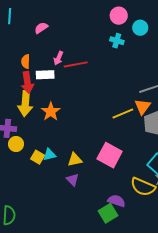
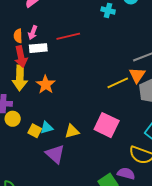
pink arrow: (58, 58) -> (33, 33), moved
purple triangle: (73, 180) -> (55, 154), moved, size x1.5
purple semicircle: (116, 201) -> (126, 173), moved

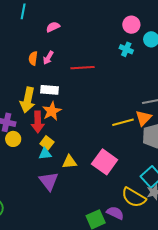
white rectangle: (38, 48) -> (50, 90), moved
red arrow: (21, 57) -> (38, 122), moved
yellow square: (35, 131) -> (47, 143), moved

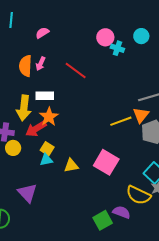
pink circle: (131, 25) -> (105, 37), moved
orange semicircle: (33, 58) -> (26, 66), size x1.5
red line: (83, 68) -> (76, 71), turned 45
red arrow: (38, 122) -> (36, 129), turned 65
purple triangle: (49, 181) -> (27, 193), moved

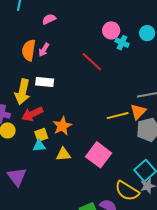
red line: (76, 71) -> (92, 62), moved
orange star: (49, 117) -> (62, 126), moved
yellow square: (47, 149) -> (41, 135), turned 32

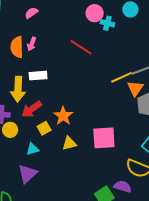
yellow line: (118, 116) -> (121, 77), moved
cyan triangle: (39, 146) -> (33, 149), moved
pink square: (99, 155) -> (104, 138), turned -30
purple triangle: (17, 177) -> (27, 174), turned 35

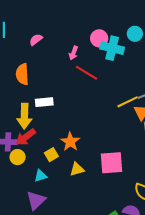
cyan cross: (107, 23) -> (112, 48), size x1.6
pink arrow: (32, 44) -> (73, 53), moved
red arrow: (32, 109) -> (26, 137), moved

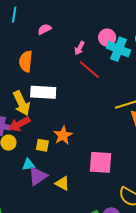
white rectangle: (44, 102) -> (43, 92), size x1.4
yellow arrow: (24, 116) -> (22, 103), turned -35
yellow square: (51, 155) -> (42, 145), turned 32
yellow triangle: (77, 169) -> (62, 183), moved, turned 35
purple triangle: (36, 200) -> (38, 176), moved

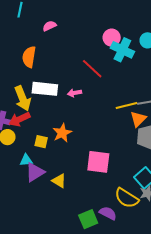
pink arrow: (80, 48) -> (75, 93), moved, turned 48

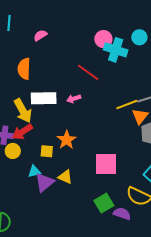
yellow triangle: (59, 181) -> (65, 177), moved
green square: (88, 219) -> (104, 203), moved

